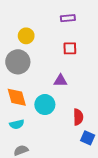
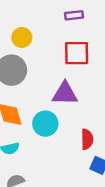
red square: (70, 48) -> (77, 53), size x1.5
purple triangle: (60, 81) -> (65, 94), size x1.5

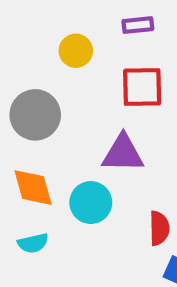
yellow circle: (22, 38) -> (76, 51), moved

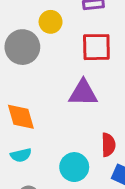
gray circle: (35, 115) -> (22, 47), moved
cyan circle: (91, 203) -> (74, 167), moved

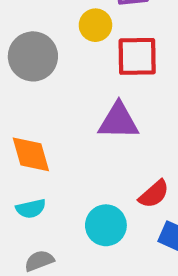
yellow circle: (51, 22) -> (95, 25), moved
red semicircle: (108, 145) -> (154, 194), turned 50

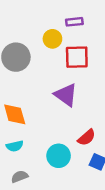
purple triangle: (118, 121) -> (66, 95), turned 35

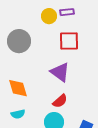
yellow circle: (52, 39) -> (49, 16), moved
red semicircle: (87, 138) -> (60, 101), moved

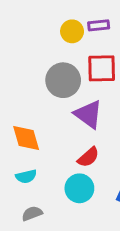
gray circle: (19, 41) -> (63, 80), moved

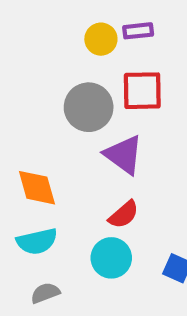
cyan semicircle: (26, 176) -> (37, 241), size x1.4

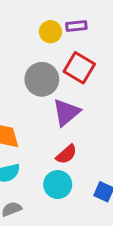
red square: (142, 91) -> (79, 68), turned 32
purple triangle: (124, 155) -> (66, 112), turned 44

